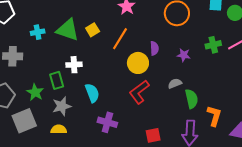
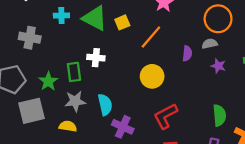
yellow circle: (138, 63) -> (152, 76), moved
gray semicircle: (175, 83) -> (210, 44), moved
red L-shape: (139, 92) -> (165, 116), moved
cyan semicircle: (92, 93) -> (105, 105), moved

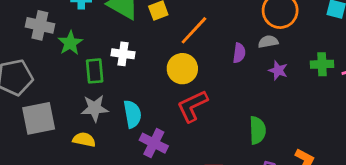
yellow circle: (152, 76) -> (182, 69), moved
green star: (48, 81) -> (70, 43), moved
green semicircle: (219, 115) -> (257, 130), moved
red L-shape: (165, 116) -> (192, 106), moved

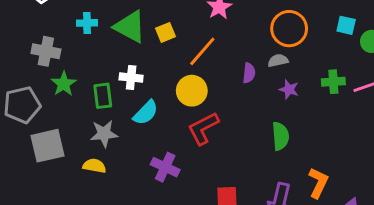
green star: (70, 43) -> (64, 84), moved
cyan semicircle: (132, 114) -> (146, 113), moved, turned 56
green semicircle: (257, 130) -> (280, 136), moved

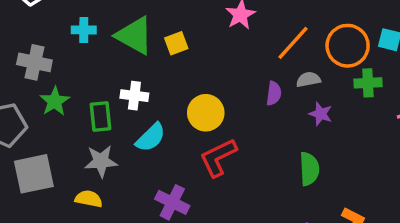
orange circle: (289, 29) -> (348, 46), moved
orange line: (202, 51) -> (293, 43), moved
green cross: (333, 82) -> (368, 83), moved

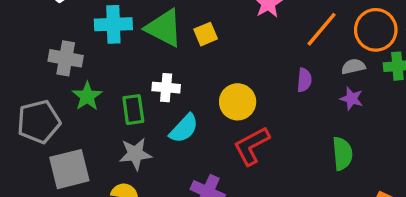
cyan cross: (84, 30) -> (113, 24), size x1.5
gray semicircle: (308, 79) -> (353, 67), moved

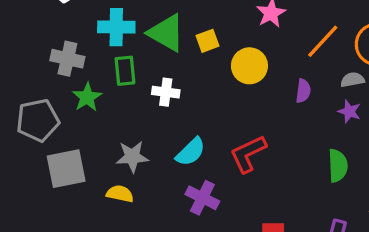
yellow circle: (238, 102) -> (249, 66), moved
green rectangle: (133, 110) -> (125, 71), moved
cyan semicircle: (184, 128) -> (191, 152), moved

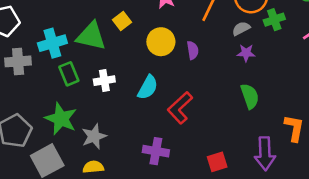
yellow square: (207, 41) -> (122, 21), moved
gray cross: (67, 59) -> (18, 61), moved
purple semicircle: (303, 91) -> (193, 50), moved
green star: (87, 97) -> (61, 119), moved, size x1.4
cyan semicircle: (191, 152) -> (148, 87), moved

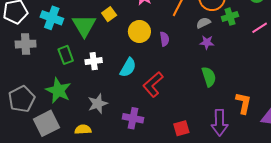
green triangle: (91, 36) -> (84, 26), turned 45
cyan cross: (52, 43) -> (52, 18), moved, turned 35
gray star: (94, 136) -> (98, 104), moved

